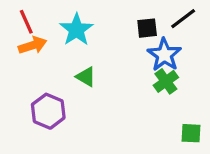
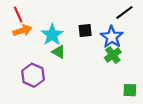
black square: (147, 28) -> (85, 30), moved
cyan star: (76, 30) -> (52, 35), moved

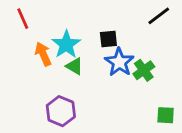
orange arrow: (22, 30) -> (43, 54), moved, turned -96
blue star: (112, 37) -> (119, 62), moved
purple hexagon: (33, 75) -> (61, 111), moved

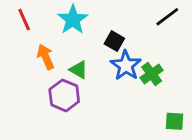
black square: (108, 39) -> (114, 41), turned 36
cyan star: (66, 44) -> (73, 20), moved
purple hexagon: (61, 111) -> (64, 95), moved

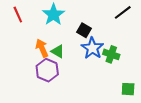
orange arrow: (46, 57) -> (42, 48), moved
green cross: (152, 74) -> (111, 54), turned -35

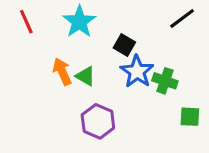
purple hexagon: (47, 70) -> (98, 121), moved
green square: (128, 89) -> (190, 117), moved

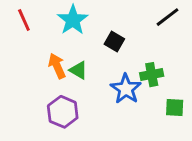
blue star: (137, 71) -> (126, 89), moved
green cross: (165, 81) -> (152, 75), turned -30
purple hexagon: (98, 121) -> (63, 112), moved

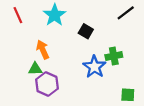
green triangle: (79, 70) -> (35, 69), moved, turned -32
green square: (175, 108) -> (128, 95), moved

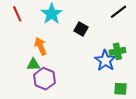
green cross: (114, 56) -> (117, 51), moved
blue star: (94, 67) -> (105, 60), moved

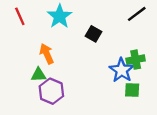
green square: (121, 89) -> (132, 90), moved

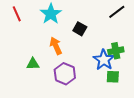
orange arrow: (47, 54) -> (56, 46), moved
purple hexagon: (51, 91) -> (65, 74), moved

